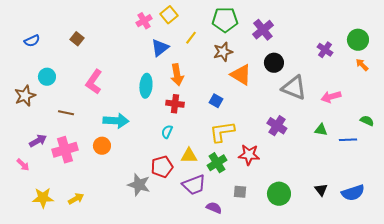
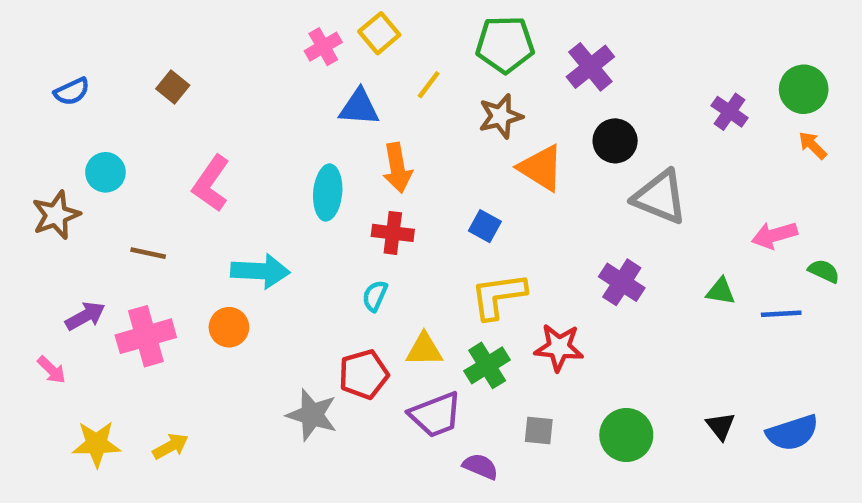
blue triangle: (160, 48) -> (359, 107), turned 42
pink arrow: (331, 97) -> (774, 235), moved

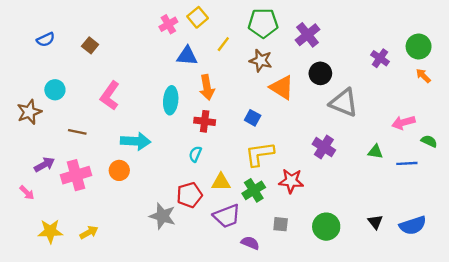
blue semicircle: (72, 91) -> (46, 39), moved
brown star: (501, 116) -> (261, 61), turned 30

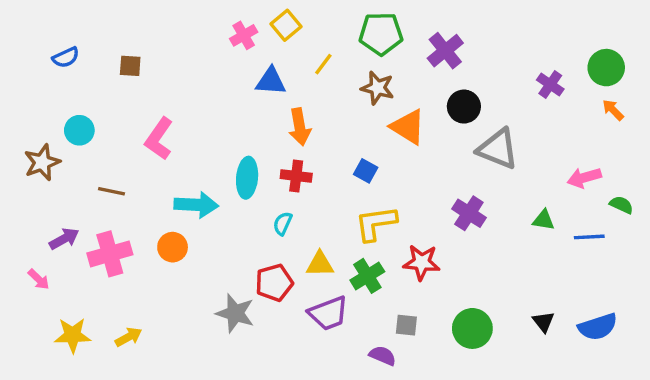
brown square: (90, 45) -> (130, 66), turned -35
cyan ellipse: (171, 100) -> (247, 178), moved
purple semicircle: (250, 243) -> (383, 356), moved

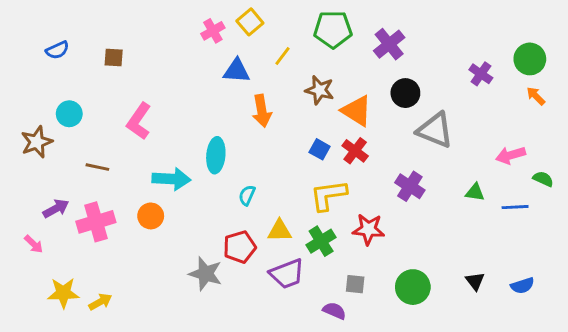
brown star: (378, 88) -> (320, 90), moved
red cross: (296, 176) -> (355, 151), moved, turned 30
blue semicircle: (598, 327) -> (522, 286), size x0.7
yellow arrow: (128, 337) -> (100, 302), moved

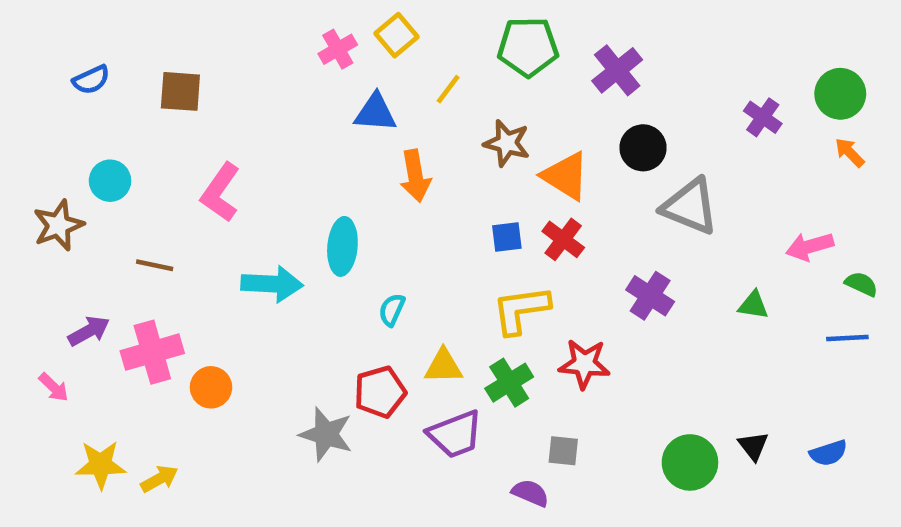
brown square: (114, 57) -> (180, 91), size x1.4
blue square: (320, 149) -> (507, 237), turned -36
blue line: (515, 207) -> (847, 338), moved
orange circle: (151, 216) -> (211, 387), moved
green circle: (413, 287) -> (690, 462), moved

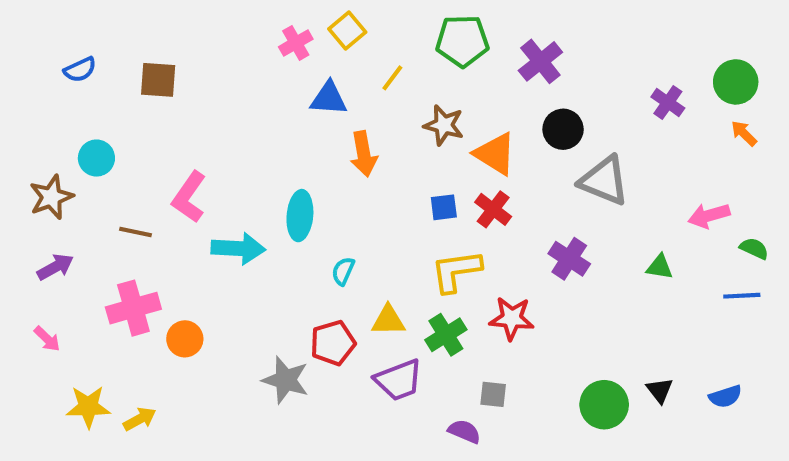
pink L-shape: (220, 192) -> (189, 197), moved
purple arrow: (89, 331) -> (55, 267), moved

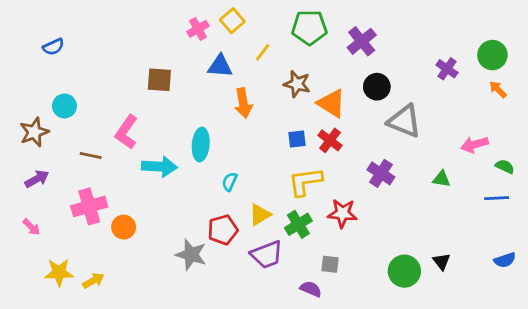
brown square: (158, 80) -> (159, 80), moved
yellow triangle: (388, 320) -> (260, 215), turned -30
blue semicircle: (725, 396) -> (505, 260), moved

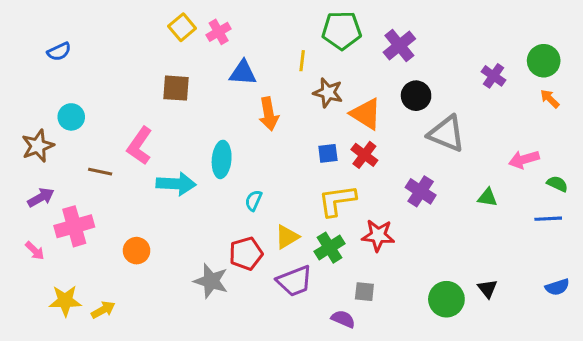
yellow square: (232, 21) -> (182, 27), moved
yellow line: (263, 52) -> (302, 61), moved, turned -30
pink cross: (89, 206) -> (74, 226), moved

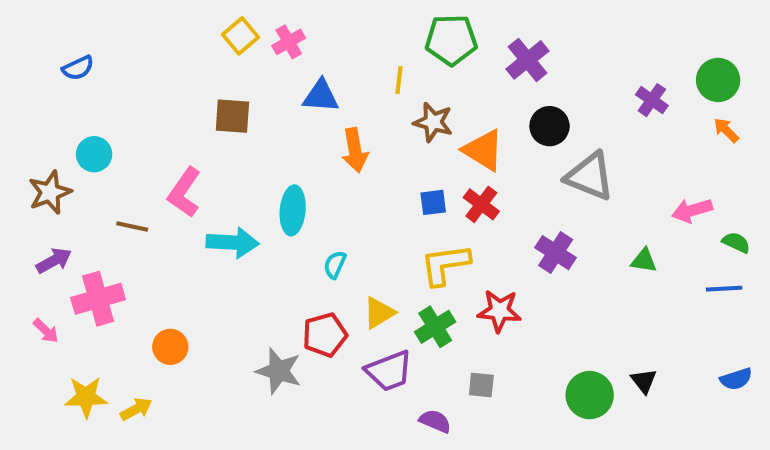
orange circle: (137, 251) -> (170, 347), moved
purple semicircle: (343, 319) -> (435, 421), moved

